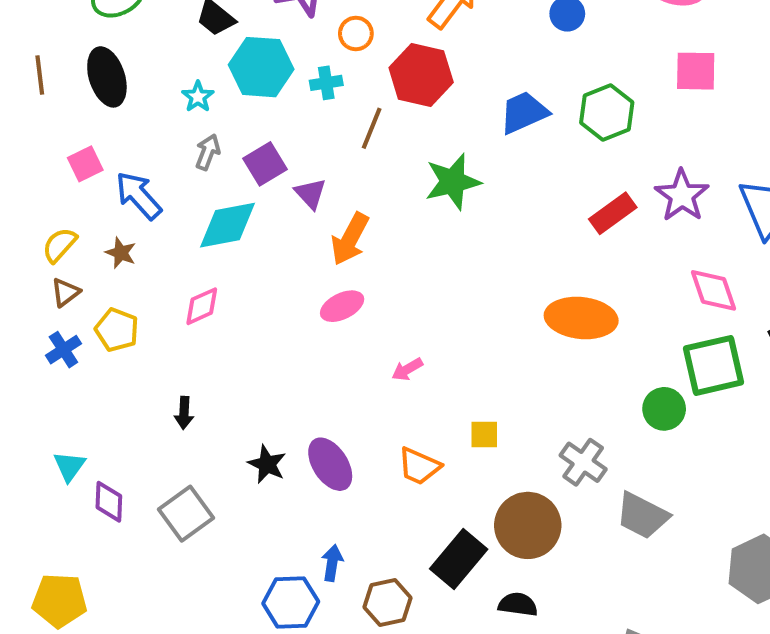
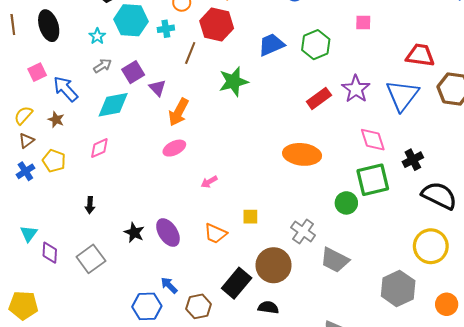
pink square: (696, 71) -> (363, 22), size x0.7
gray arrow: (208, 152) -> (103, 66), turned 36
blue arrow: (332, 563) -> (169, 285), turned -54

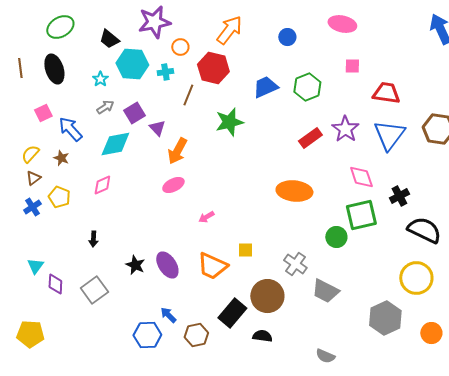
red trapezoid: (420, 55) -> (386, 93), moved
orange trapezoid: (215, 234) -> (212, 266), size x1.4

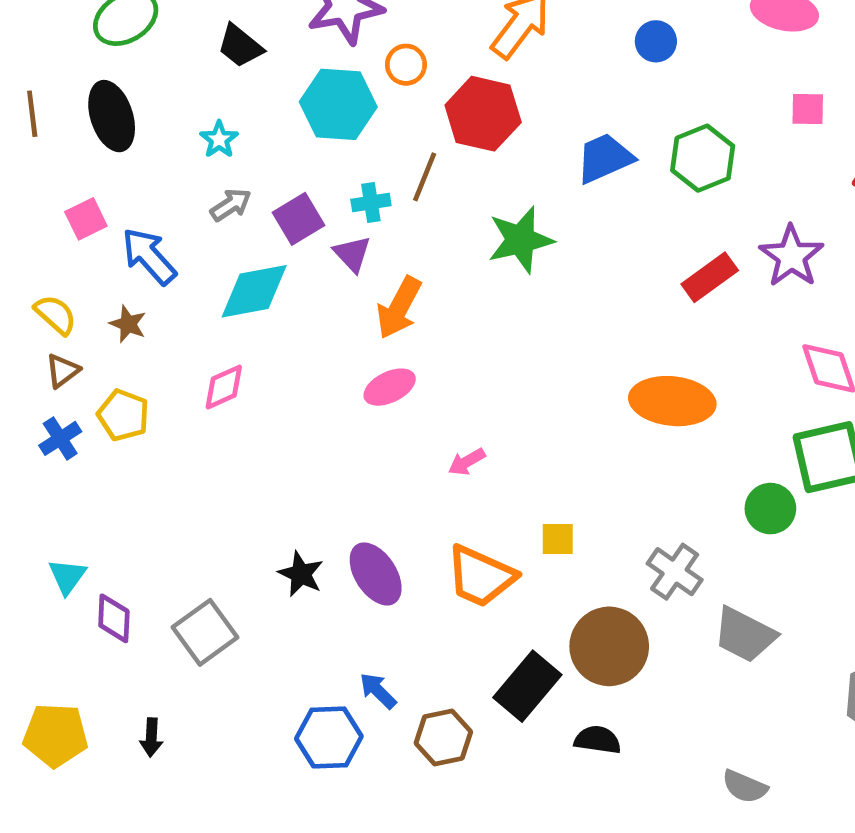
cyan hexagon: (132, 64) -> (338, 104), moved
cyan cross: (165, 72) -> (371, 203), moved
yellow semicircle: (30, 154) -> (56, 315), turned 90
black arrow: (93, 239) -> (151, 737), moved

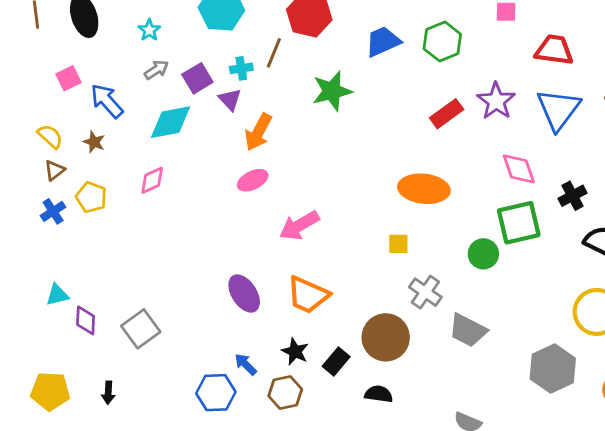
pink arrow: (467, 462) -> (299, 226), size x1.8
yellow square: (558, 539) -> (398, 244), moved
black star: (301, 574) -> (295, 352), moved
cyan triangle: (67, 576) -> (57, 295), turned 40
black rectangle: (527, 686) -> (336, 361), size x0.7

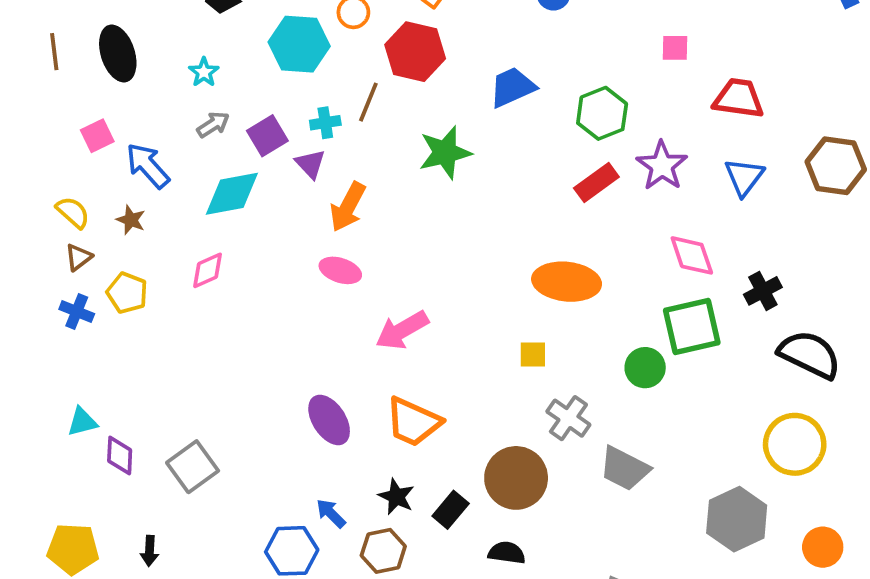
green hexagon: (442, 41) -> (602, 113), moved
blue triangle: (558, 109) -> (744, 177), size x0.7
pink ellipse: (253, 180) -> (340, 270), turned 44
blue cross: (53, 211) -> (77, 312), turned -35

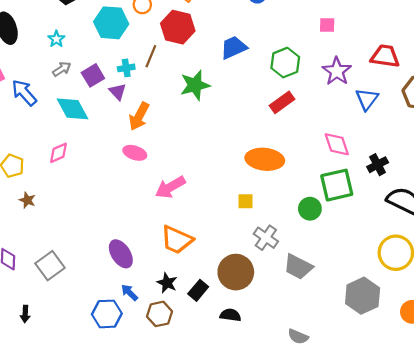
red trapezoid: (739, 98) -> (385, 56), moved
purple star: (662, 166) -> (337, 71), moved
cyan diamond: (232, 194) -> (72, 109), turned 72
brown star: (131, 220) -> (27, 200), moved
purple ellipse: (329, 420) -> (121, 254), moved

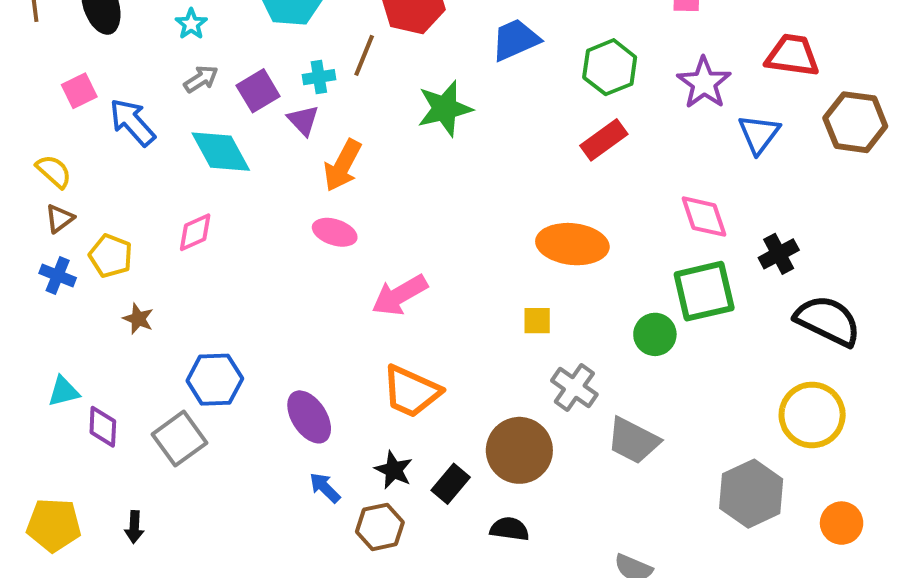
blue hexagon: (107, 314) -> (215, 380), moved

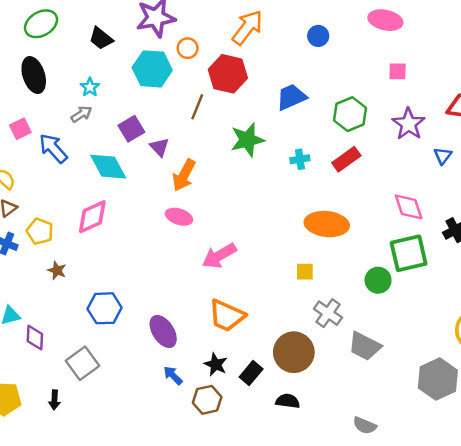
cyan cross: (319, 77) -> (300, 159), moved
gray arrow: (201, 79) -> (81, 114), moved
blue triangle: (759, 134) -> (443, 156), size x0.7
pink diamond: (195, 232) -> (92, 217), size x1.4
gray square: (179, 439) -> (83, 363), moved

